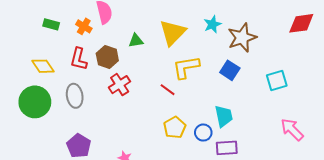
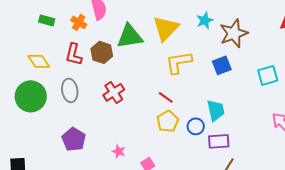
green triangle: (136, 41) -> (130, 36), size x1.8
blue square: (230, 70) -> (222, 65), turned 36
red cross: (120, 85) -> (114, 92), moved
red line: (168, 90) -> (166, 97), moved

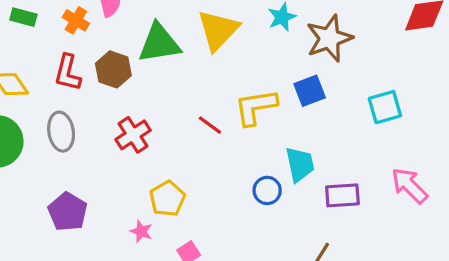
yellow L-shape: (179, 62) -> (256, 107), moved
red line: (166, 97) -> (210, 125), moved
yellow pentagon: (168, 121) -> (167, 199), moved
purple rectangle: (219, 141) -> (342, 195), moved

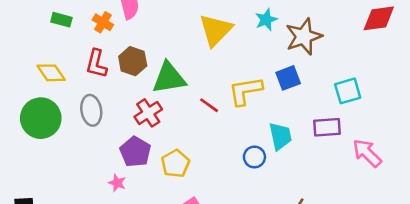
green triangle: (159, 43) -> (169, 78), moved
purple rectangle: (342, 195) -> (327, 127), moved
purple pentagon: (68, 212) -> (135, 152), moved
pink star: (141, 231) -> (117, 183), moved

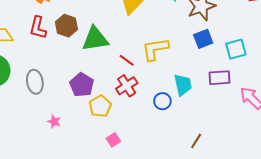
blue square: (288, 78) -> (203, 39), moved
gray ellipse: (91, 110) -> (35, 82), moved
red cross: (148, 113) -> (127, 86), moved
purple pentagon: (135, 152) -> (82, 85), moved

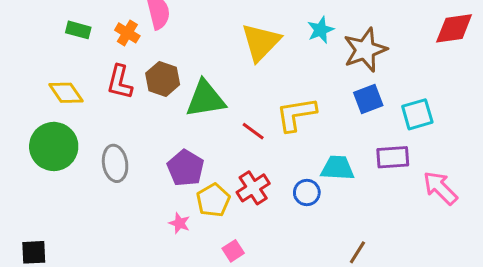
cyan trapezoid: (183, 85) -> (338, 168), turned -75
red cross: (127, 86) -> (253, 188), moved
pink star: (54, 122) -> (179, 223), moved

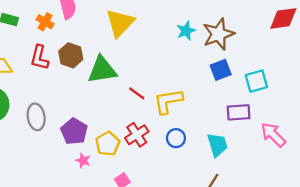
cyan star: (321, 30) -> (186, 31), moved
yellow triangle: (261, 42) -> (120, 23), moved
yellow L-shape: (296, 114) -> (168, 101), moved
purple pentagon: (186, 168) -> (74, 131), moved
cyan trapezoid: (338, 168) -> (217, 145), moved, turned 70

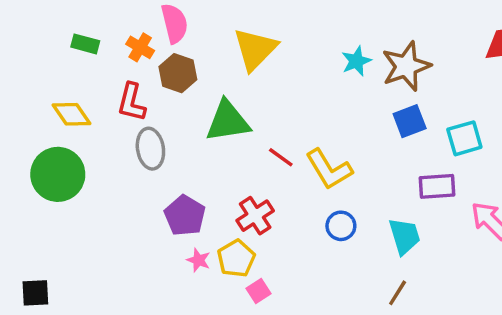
brown hexagon: (71, 55) -> (178, 73), moved
yellow L-shape: (168, 101) -> (329, 169), turned -112
gray ellipse: (36, 117) -> (150, 149), moved
red cross: (137, 135) -> (255, 216), moved
yellow pentagon: (108, 144) -> (236, 258), moved

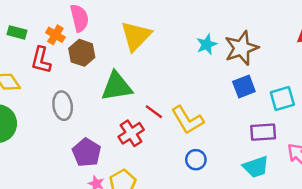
red L-shape: (132, 102) -> (41, 60), moved
red cross: (255, 216) -> (131, 133), moved
cyan trapezoid: (404, 236) -> (256, 167), moved, turned 88

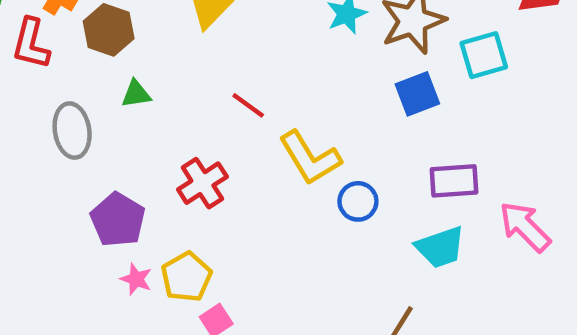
green triangle: (117, 86) -> (136, 94), moved, size x0.5
cyan square: (282, 98) -> (484, 55), moved
red line: (154, 112) -> (248, 105), moved
blue circle: (196, 160) -> (358, 201), moved

